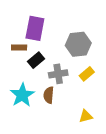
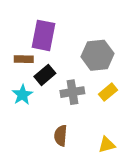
cyan star: (22, 95) -> (22, 95), moved, size x0.7
brown semicircle: (49, 95) -> (61, 136), moved

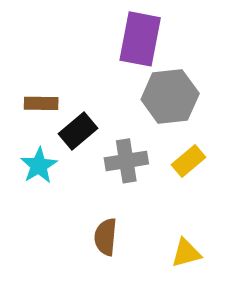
purple rectangle: (43, 35) -> (140, 39), moved

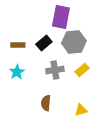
black rectangle: (78, 131) -> (44, 43), moved

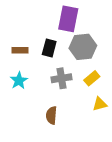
black rectangle: (44, 43) -> (49, 48), turned -35
yellow triangle: (81, 110) -> (100, 104), moved

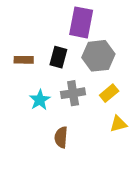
cyan star: (19, 81) -> (40, 100), moved

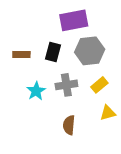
purple rectangle: (81, 22) -> (74, 20), turned 68
brown semicircle: (61, 137) -> (69, 125), moved

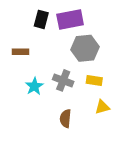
black rectangle: (53, 52) -> (41, 19), moved
gray cross: (66, 85) -> (63, 80), turned 30
yellow rectangle: (99, 85) -> (94, 80), turned 49

